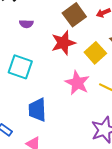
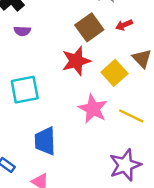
purple semicircle: (26, 24) -> (22, 31), moved
cyan square: (20, 67) -> (25, 90), turned -30

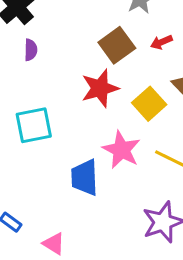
purple semicircle: (22, 31) -> (31, 50), turned -91
blue trapezoid: (45, 141) -> (85, 177), moved

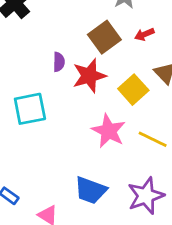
purple semicircle: (31, 50) -> (59, 62), moved
blue trapezoid: (85, 177) -> (91, 190), moved, turned -68

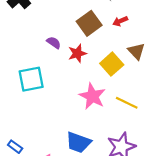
purple semicircle: (59, 62) -> (54, 43), turned -56
red star: (89, 76) -> (77, 53), size x0.7

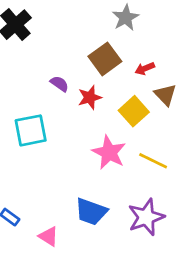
red arrow: (120, 21) -> (145, 69), moved

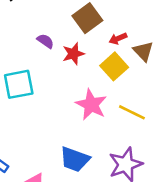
red arrow: (145, 69) -> (118, 39), moved

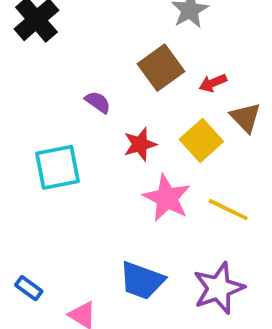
red arrow: (118, 39) -> (213, 83), moved
red star: (73, 54) -> (140, 144), moved

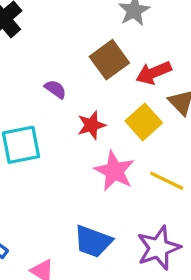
red arrow: (213, 83) -> (154, 73), size x1.5

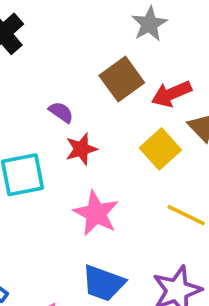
red star: (91, 125) -> (81, 149), moved
pink star: (114, 171) -> (96, 213), moved

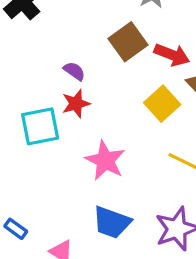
red arrow: (171, 94) -> (172, 55), turned -136
red star: (81, 149) -> (76, 104), moved

